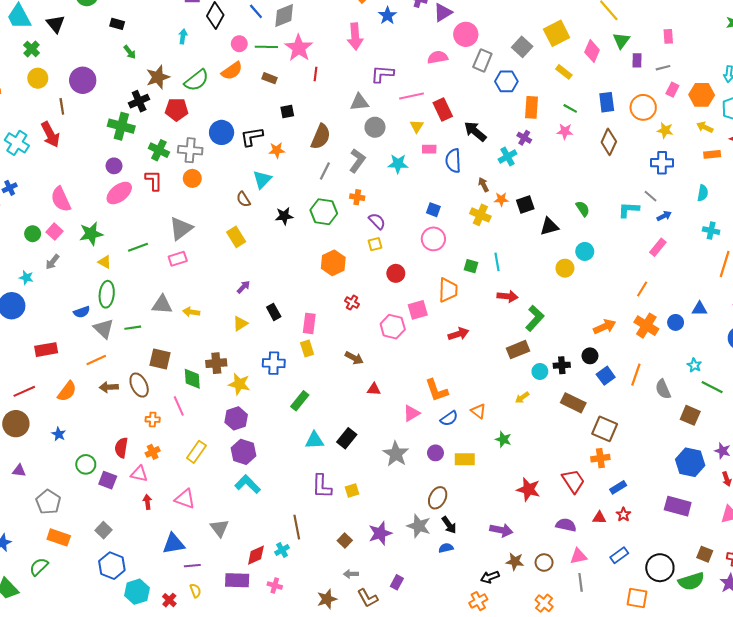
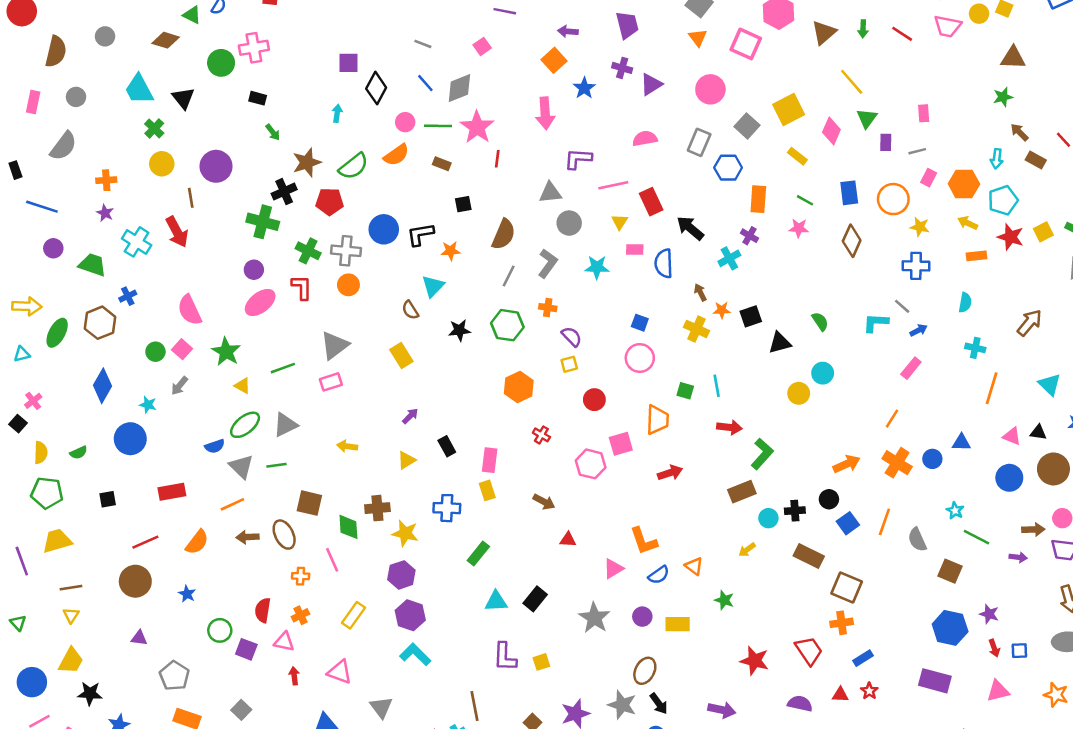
pink circle: (466, 34) -> (710, 89), moved
green star: (91, 234) -> (226, 352), turned -30
green ellipse: (107, 294) -> (245, 425), turned 45
gray triangle: (162, 305) -> (285, 425), moved, turned -30

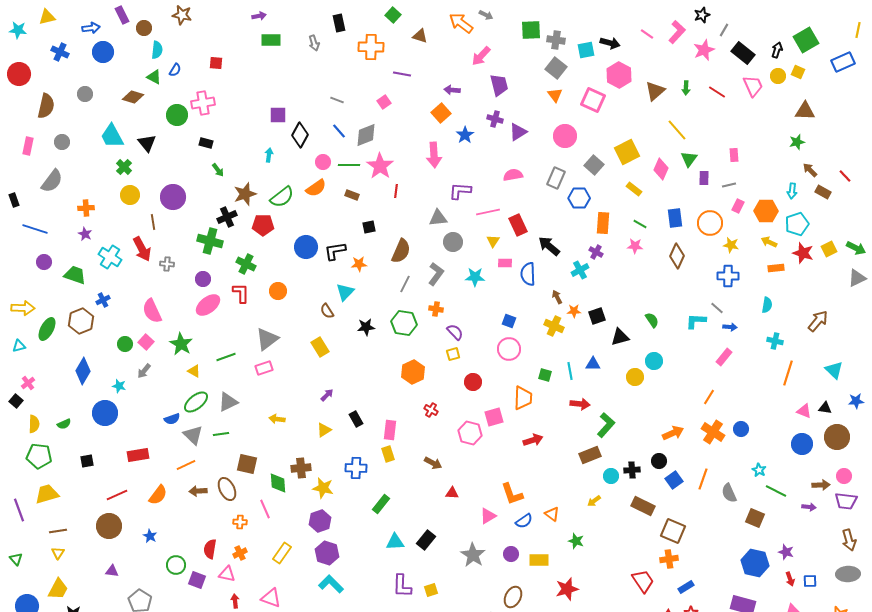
pink trapezoid: (948, 26) -> (753, 86), turned -125
gray cross: (346, 251) -> (167, 264), moved, size x0.6
blue arrow: (919, 330) -> (730, 327), turned 32
blue triangle: (961, 442) -> (593, 364), moved
red star: (755, 661) -> (567, 589), moved, turned -30

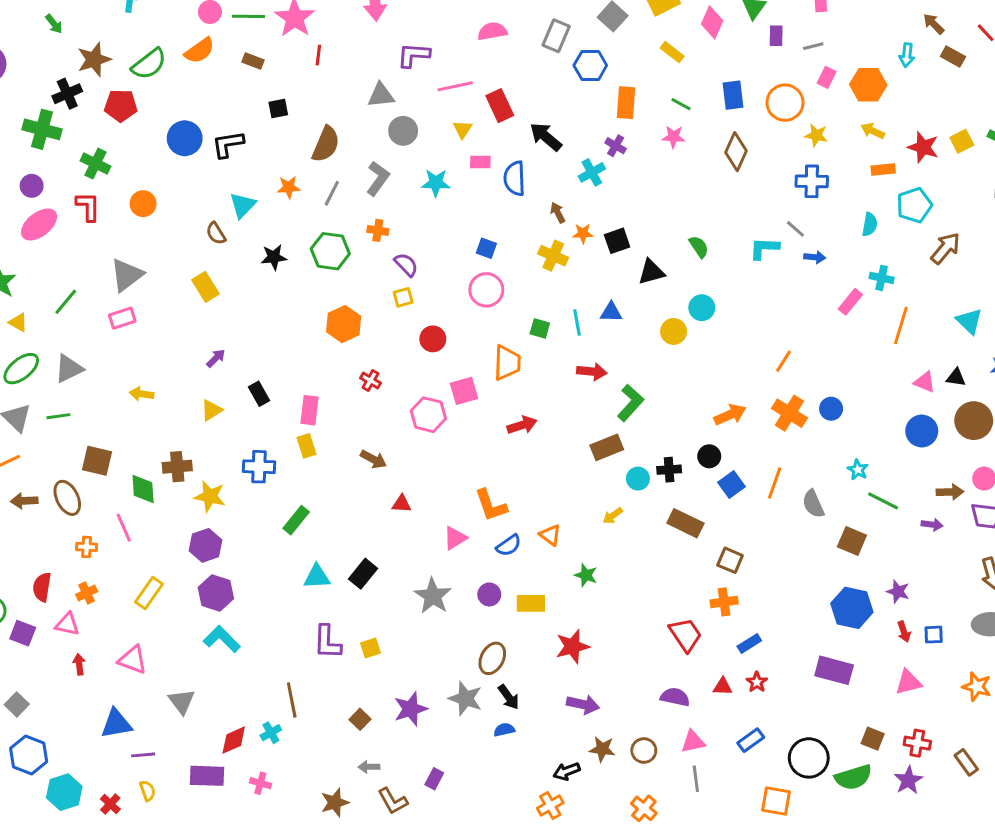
cyan pentagon: (797, 224) -> (914, 205), moved
orange star: (359, 264) -> (289, 187), moved
green line: (226, 357) -> (66, 302), turned -30
pink rectangle: (724, 357) -> (850, 302), moved
brown square: (673, 531) -> (730, 560), size x0.7

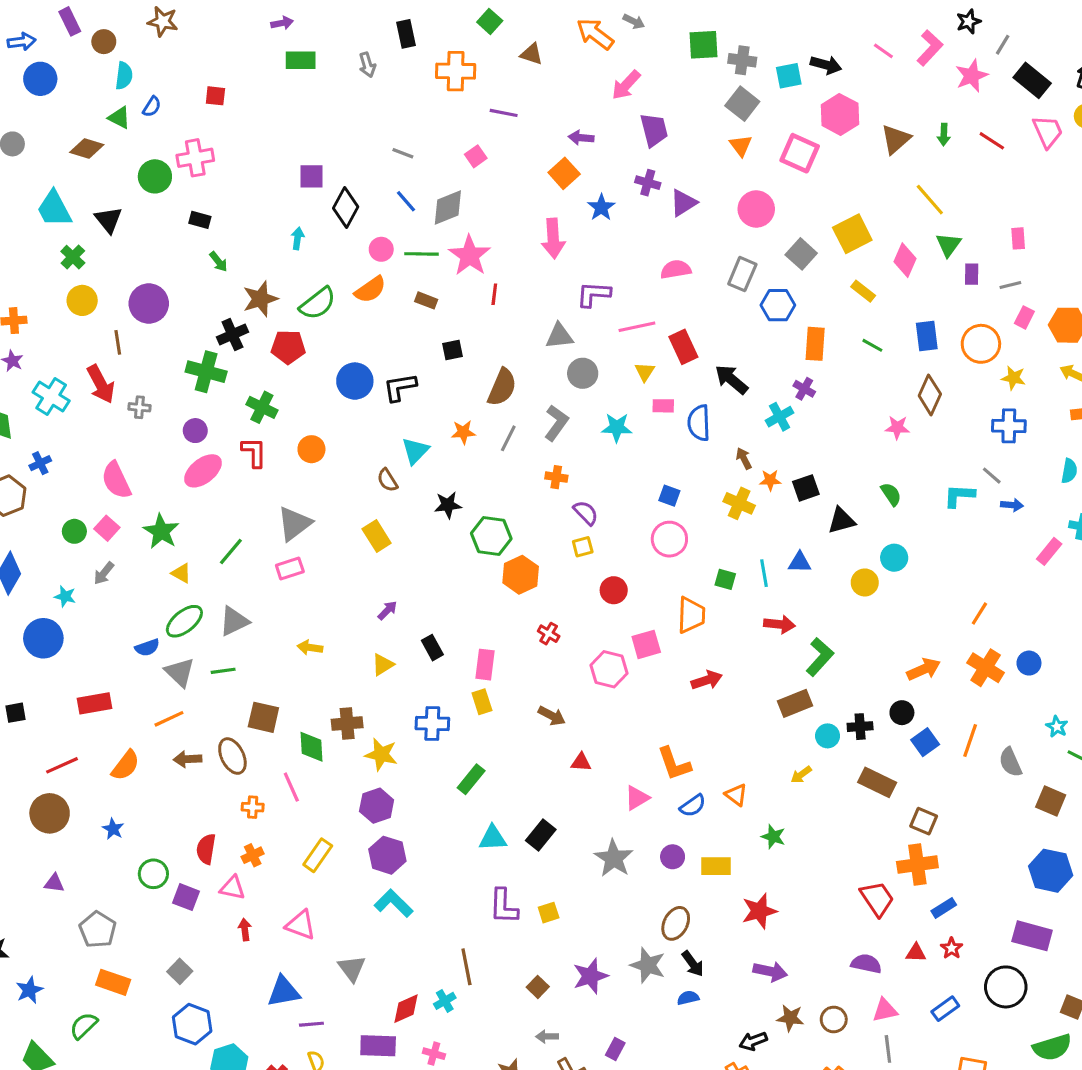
pink star: (674, 137) -> (897, 427), moved
green hexagon: (330, 251) -> (491, 536), moved
orange cross: (724, 602) -> (917, 865), size x1.4
black circle: (809, 758) -> (1006, 987), moved

